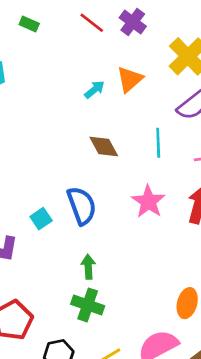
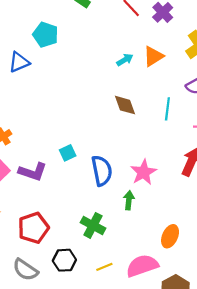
pink star: (148, 202) -> (143, 172), moved
blue semicircle: (82, 206) -> (102, 171), moved
green arrow: (88, 267) -> (129, 200), moved

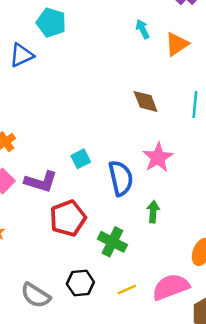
cyan arrow: (125, 60) -> (142, 29), moved, turned -84
pink star: (143, 172) -> (158, 157), moved
red pentagon: (33, 228) -> (68, 218), moved

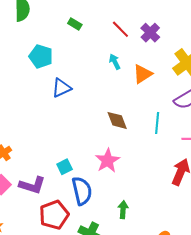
blue triangle: (22, 55) -> (61, 88), moved
pink star: (158, 157) -> (108, 161), moved
blue semicircle: (121, 178) -> (82, 191), moved

